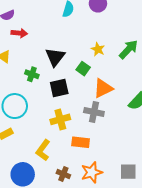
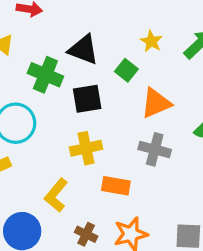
black triangle: (55, 57) -> (83, 50), turned -50
green cross: (32, 74) -> (45, 75), size x1.5
gray cross: (94, 112) -> (155, 149), moved

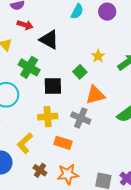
black triangle: (83, 50) -> (49, 40), moved
gray cross: (155, 149) -> (81, 118), moved

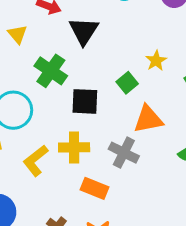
black triangle: (49, 40) -> (84, 31), turned 30
yellow L-shape: (25, 143) -> (36, 161), moved

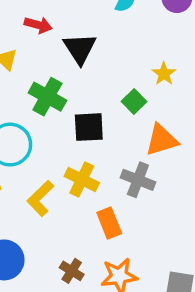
yellow cross: (74, 147) -> (82, 179), turned 32
orange rectangle: (95, 188) -> (109, 223), turned 52

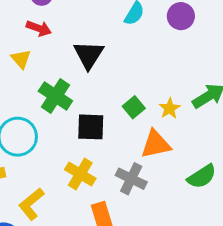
red arrow: (38, 25) -> (39, 28), moved
yellow star: (164, 74) -> (170, 108), moved
yellow L-shape: (40, 198) -> (31, 204), moved

